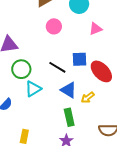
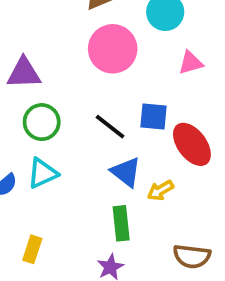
pink circle: (54, 26) -> (113, 49), size x1.6
cyan triangle: (33, 89) -> (42, 173), moved

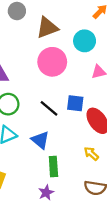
blue triangle: (126, 172) -> (40, 140), moved
yellow arrow: (160, 190) -> (91, 154), moved, turned 70

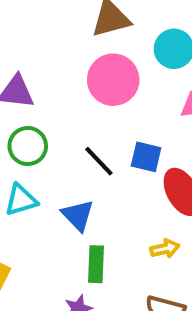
yellow arrow: (91, 154) -> (165, 249), turned 119

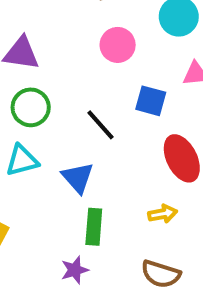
pink circle: (113, 80) -> (118, 45), size x0.7
blue square: (146, 157) -> (151, 101), moved

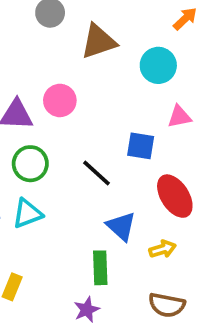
pink circle: (118, 45) -> (60, 100), moved
blue triangle: (78, 178) -> (121, 226), moved

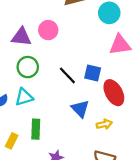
pink triangle: (179, 117) -> (120, 45), size x1.5
blue square: (141, 146) -> (93, 73), moved
green rectangle: (100, 268) -> (36, 129), moved

